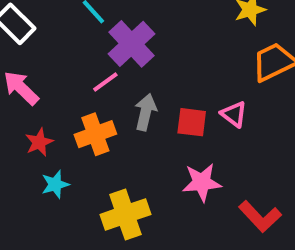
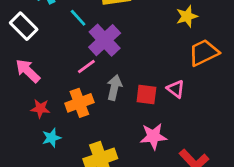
red star: (39, 142) -> (40, 108), turned 30

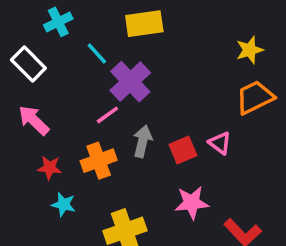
yellow star: (187, 16) -> (250, 50), moved
red square: (146, 95) -> (183, 150), turned -30
cyan star: (51, 138) -> (64, 204), turned 30

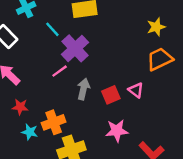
orange cross: (99, 161) -> (54, 122), moved

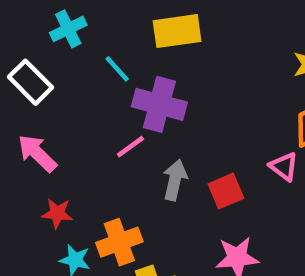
purple cross: (75, 48) -> (159, 104), turned -32
pink triangle: (136, 90) -> (284, 167), moved

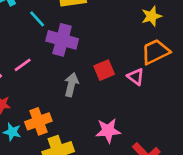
pink line: (130, 147) -> (23, 65), moved
red square: (226, 191) -> (104, 70), moved

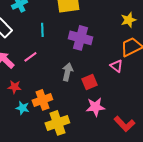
cyan line: (37, 19) -> (42, 30), moved, turned 40
purple cross: (62, 40) -> (80, 38), moved
red square: (104, 70) -> (89, 82), moved

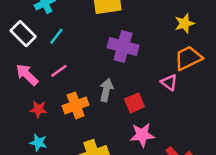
cyan line: (42, 30) -> (56, 36), moved, turned 40
orange cross: (42, 100) -> (76, 105), moved
cyan star: (22, 108) -> (38, 143), moved

